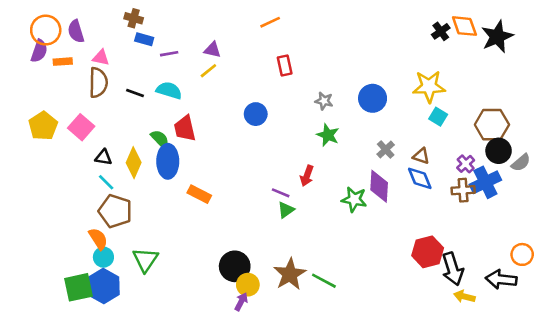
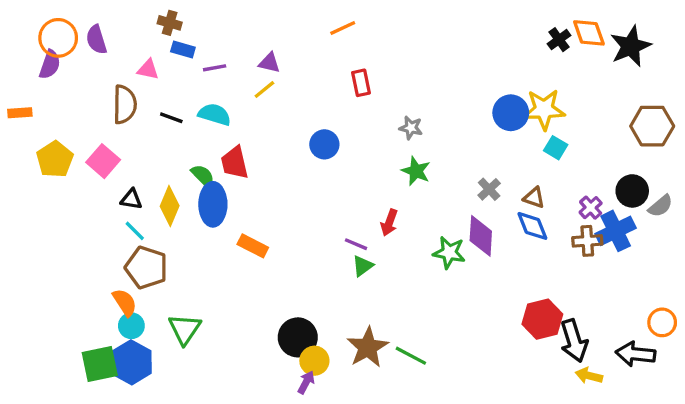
pink triangle: (101, 58) -> (148, 70), moved
orange rectangle: (63, 62) -> (20, 113), moved
blue circle: (373, 98) -> (511, 113), moved
brown hexagon: (492, 125) -> (652, 126), moved

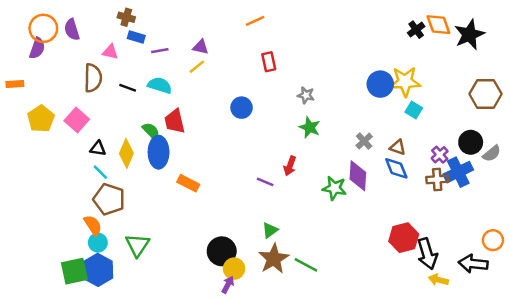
green triangle: (363, 266) -> (270, 230), moved

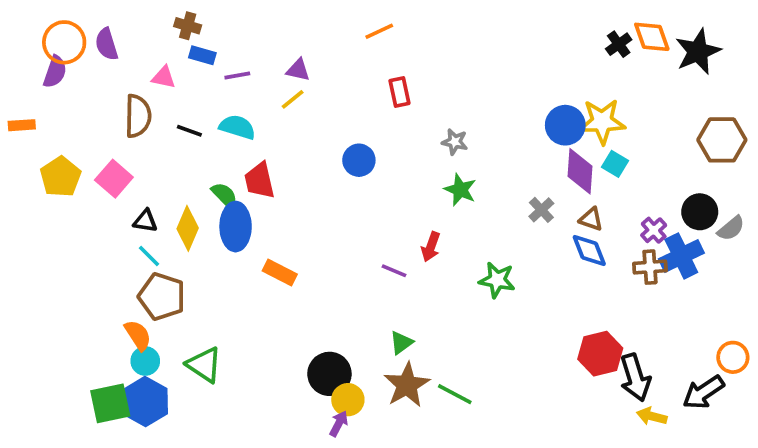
purple diamond: (358, 176) -> (580, 171), moved
green triangle: (137, 245) -> (204, 365), turned -30
black arrow: (473, 264) -> (703, 392), turned -40

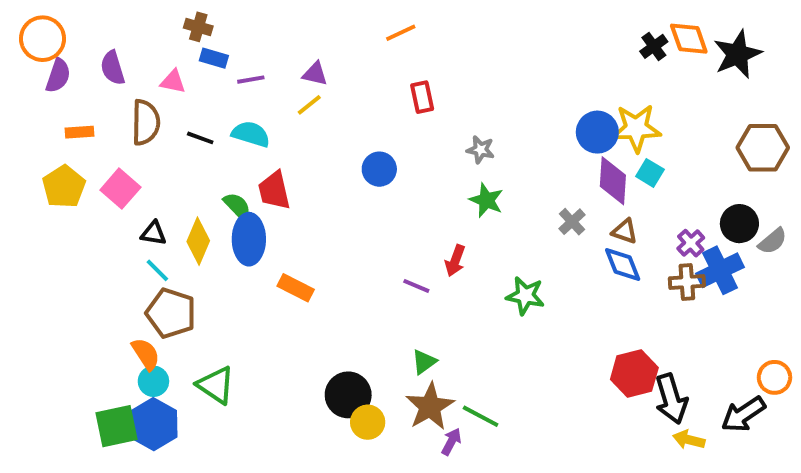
orange circle: (64, 42) -> (43, 39), moved
purple semicircle: (107, 44) -> (113, 68), moved
orange rectangle: (22, 125) -> (80, 132), moved
purple arrow: (339, 424) -> (451, 442), moved

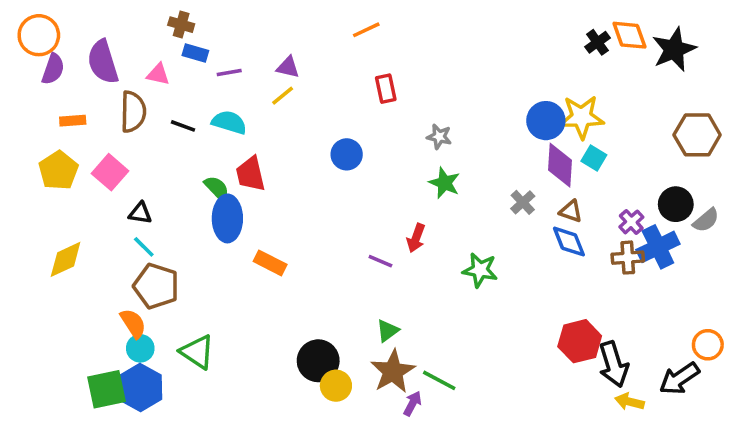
purple semicircle: (113, 68) -> (103, 62), size x1.4
yellow diamond: (198, 241) -> (66, 259), moved, turned 42

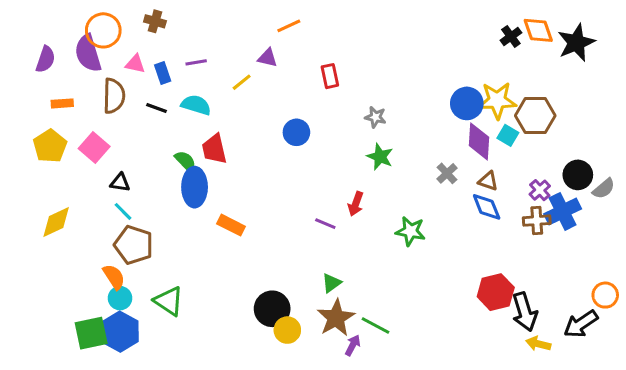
orange line: (366, 30) -> (289, 26), moved
orange circle: (39, 35) -> (103, 30), moved
blue rectangle: (195, 53) -> (163, 73), moved, turned 55
purple triangle: (288, 67) -> (268, 58), moved
brown hexagon: (697, 135) -> (535, 116), moved

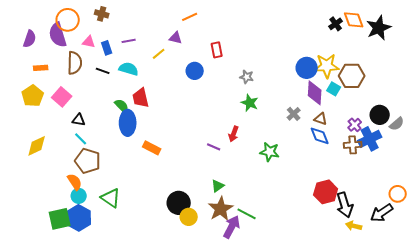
blue circle: (296, 132) -> (195, 71), moved
purple arrow: (353, 345) -> (232, 227), size x1.6

